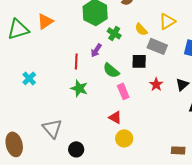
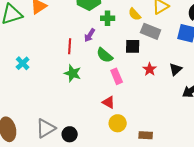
green cross: (114, 33) -> (108, 18), turned -32
gray triangle: (52, 128) -> (46, 128), moved, turned 40
brown rectangle: (178, 150) -> (146, 135), moved

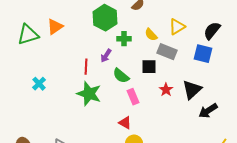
black triangle: (176, 69) -> (192, 90), size x1.5
green star: (73, 73) -> (89, 94), size x1.4

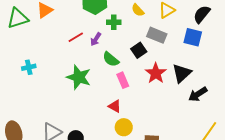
yellow semicircle: (151, 35) -> (138, 10), moved
red line: (86, 67) -> (76, 37), moved, turned 56
black square: (149, 67) -> (139, 50), turned -35
cyan cross: (39, 84) -> (29, 67), turned 32
red star: (166, 90) -> (156, 73), size x1.5

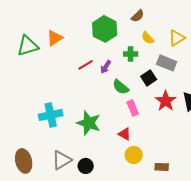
green cross: (114, 22) -> (131, 54), moved
cyan cross: (29, 67) -> (51, 115), moved, size x1.6
green star: (79, 77) -> (89, 123), moved

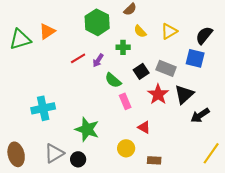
gray rectangle: (167, 63) -> (166, 68), moved
green star: (89, 123) -> (87, 129), moved
red triangle: (125, 134) -> (144, 127), moved

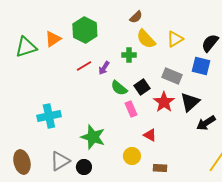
green hexagon: (97, 22) -> (85, 30), moved
yellow semicircle: (140, 31) -> (146, 39), size x1.5
black square: (141, 71) -> (142, 87), moved

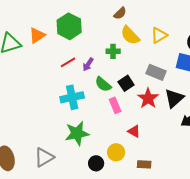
cyan cross: (49, 116) -> (72, 97), moved
green star: (93, 137) -> (77, 133), turned -30
black circle: (84, 167) -> (96, 163), moved

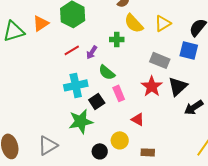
black square: (126, 83) -> (97, 101), moved

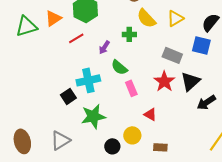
red line: (72, 50) -> (76, 38), moved
black square: (97, 101) -> (68, 96), moved

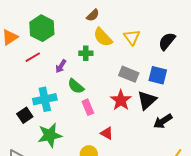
yellow triangle: (175, 18) -> (132, 37), turned -36
blue square: (201, 45) -> (158, 75), moved

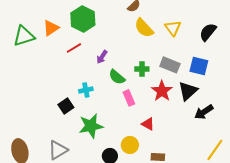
green cross: (86, 53) -> (142, 69), moved
cyan cross: (45, 99) -> (86, 90), size x0.6

